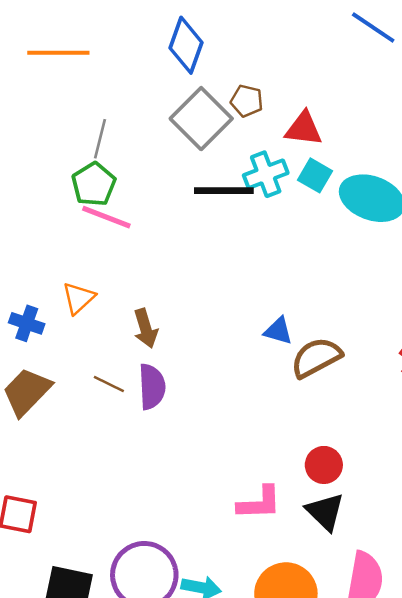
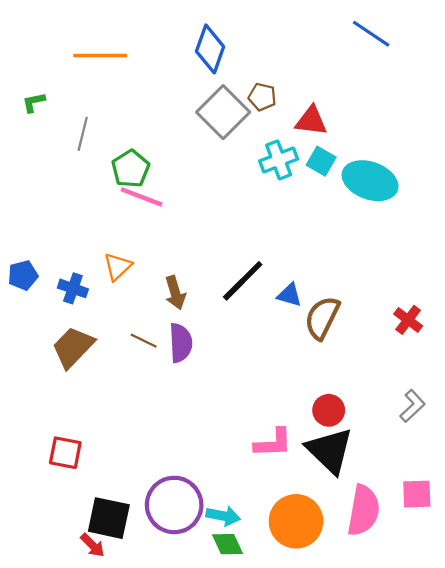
gray line: (100, 139) -> (83, 134), moved
black line: (224, 191) -> (243, 281), moved, turned -45
brown semicircle: (316, 358) -> (322, 318), turned -36
black triangle: (325, 512) -> (330, 451), size x1.4

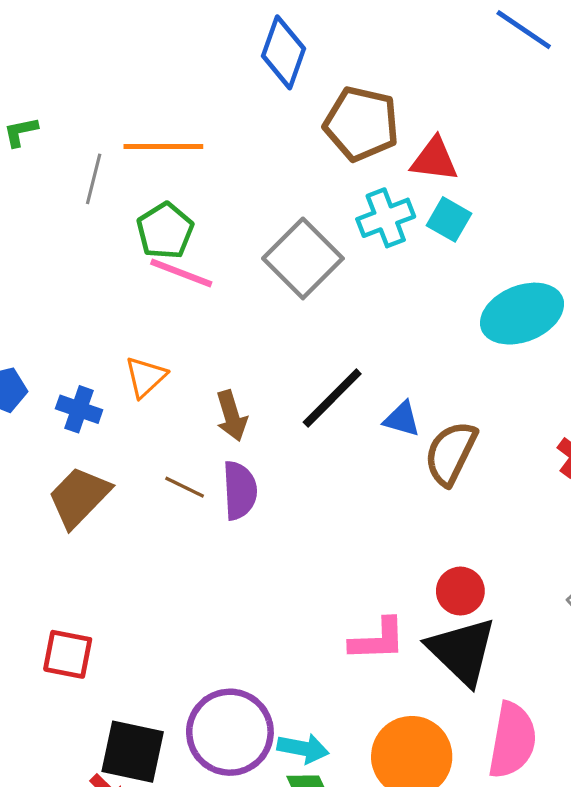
orange line: (100, 56) -> (163, 146), moved
brown pentagon: (262, 97) -> (361, 124), size x1.8
gray square: (223, 112) -> (303, 258), moved
cyan ellipse: (370, 181) -> (522, 314), moved, turned -42

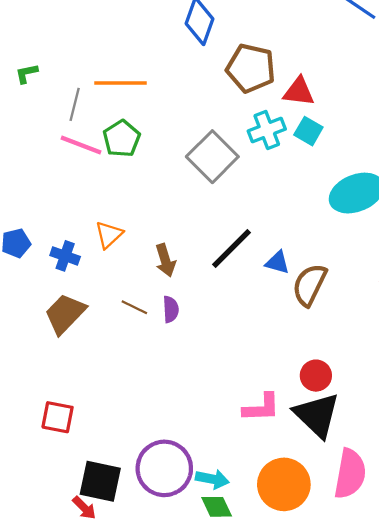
pink line: (181, 273) -> (81, 145), moved
purple semicircle: (240, 490) -> (171, 309), size x0.7

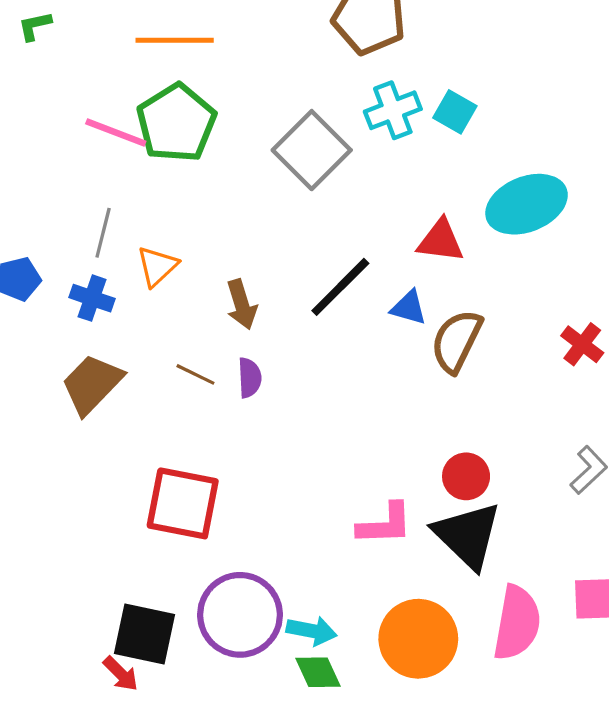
red triangle: (299, 92) -> (441, 241), moved
gray line: (75, 104) -> (103, 233), moved
green pentagon: (122, 139) -> (176, 123), size x1.4
red square: (58, 417) -> (183, 503), moved, size x1.5

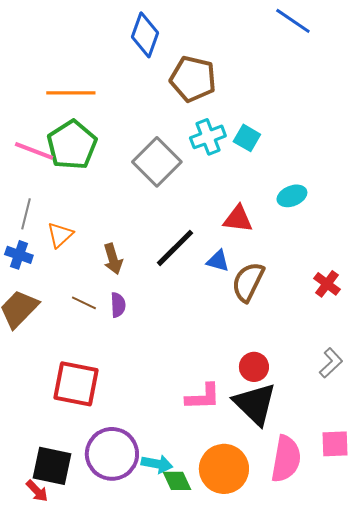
cyan ellipse: (527, 204) -> (292, 196), size x0.6
green diamond: (318, 672) -> (177, 481), moved

